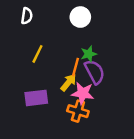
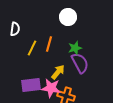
white semicircle: (27, 16) -> (15, 29), moved
orange line: (76, 67) -> (49, 44), moved
pink star: (83, 93) -> (51, 88), moved

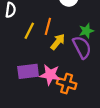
green star: (75, 48) -> (86, 31), moved
yellow arrow: (58, 72) -> (58, 42), moved

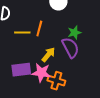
yellow line: (29, 31) -> (22, 33), turned 63
yellow arrow: (58, 42) -> (48, 55), moved

